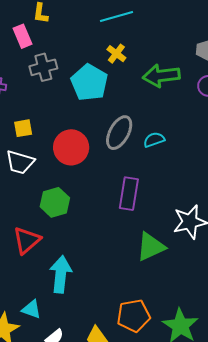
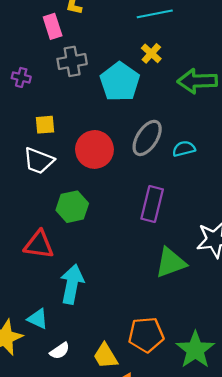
red triangle: (27, 240) -> (39, 245), turned 44

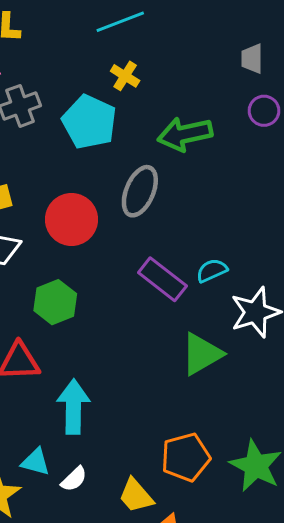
green arrow: (197, 81) -> (185, 134), moved
cyan semicircle: (184, 149) -> (212, 270), moved
purple rectangle: (152, 204) -> (162, 279), turned -56
white semicircle: (60, 351) -> (74, 479), moved

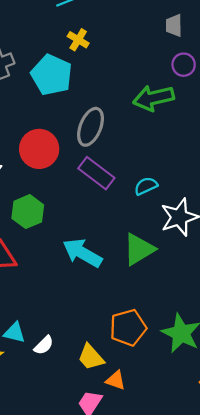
green arrow: (185, 134) -> (154, 98), moved
purple rectangle: (162, 279) -> (96, 173), moved
cyan arrow: (73, 407) -> (82, 253), moved, turned -60

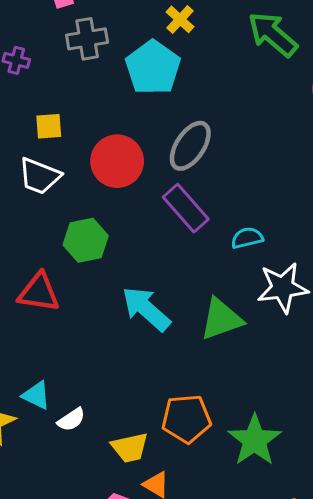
yellow cross: (78, 40) -> (180, 19), moved
green arrow: (154, 98) -> (273, 34), moved, turned 42
yellow trapezoid: (91, 357) -> (130, 448), turned -72

